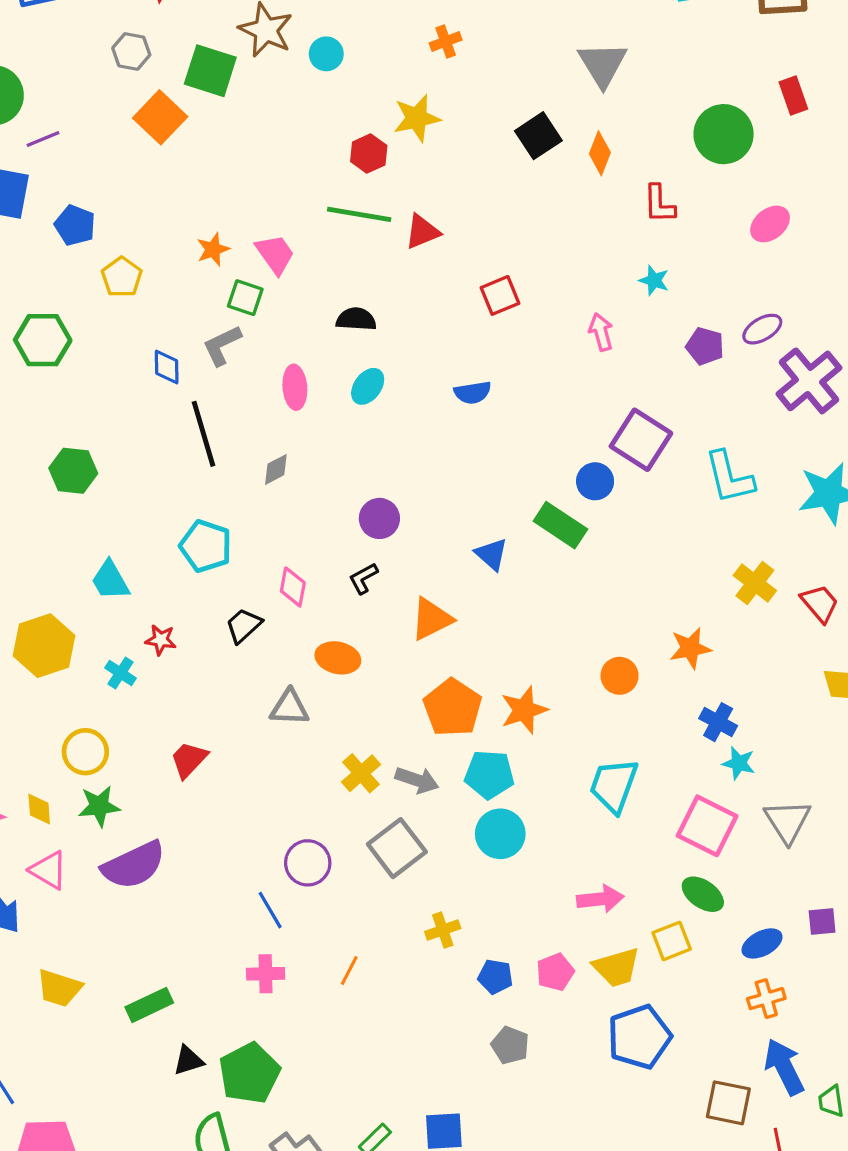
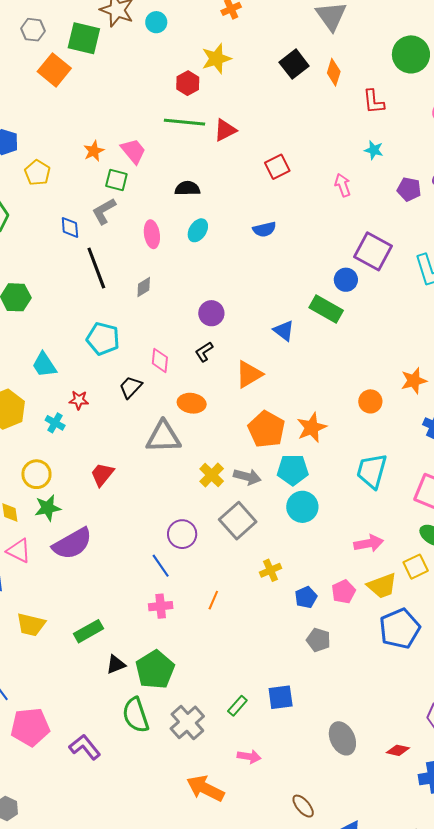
gray triangle: (289, 707) -> (163, 437), size x1.4
blue pentagon: (495, 977) -> (306, 597), turned -30

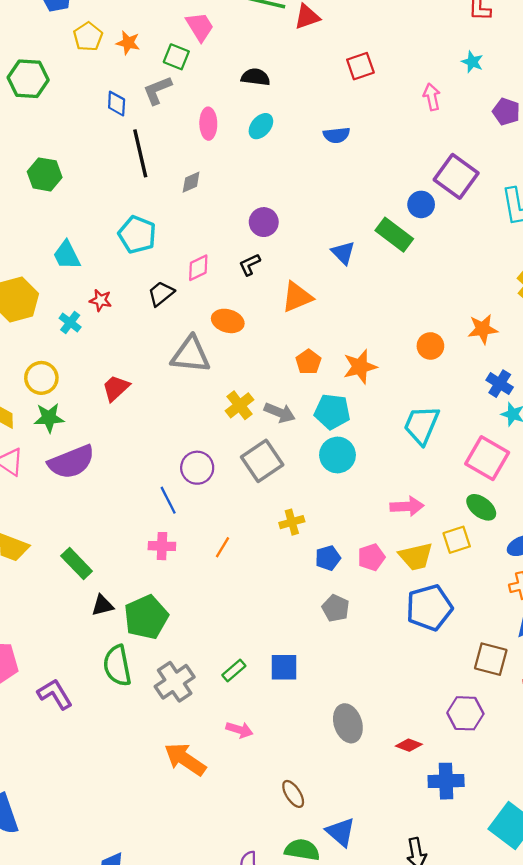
orange star: (94, 151) -> (128, 43), moved, turned 30
pink diamond: (160, 360) -> (198, 268), turned 50
orange pentagon: (266, 429) -> (308, 362), size x0.6
green rectangle: (89, 631) -> (77, 564), turned 68

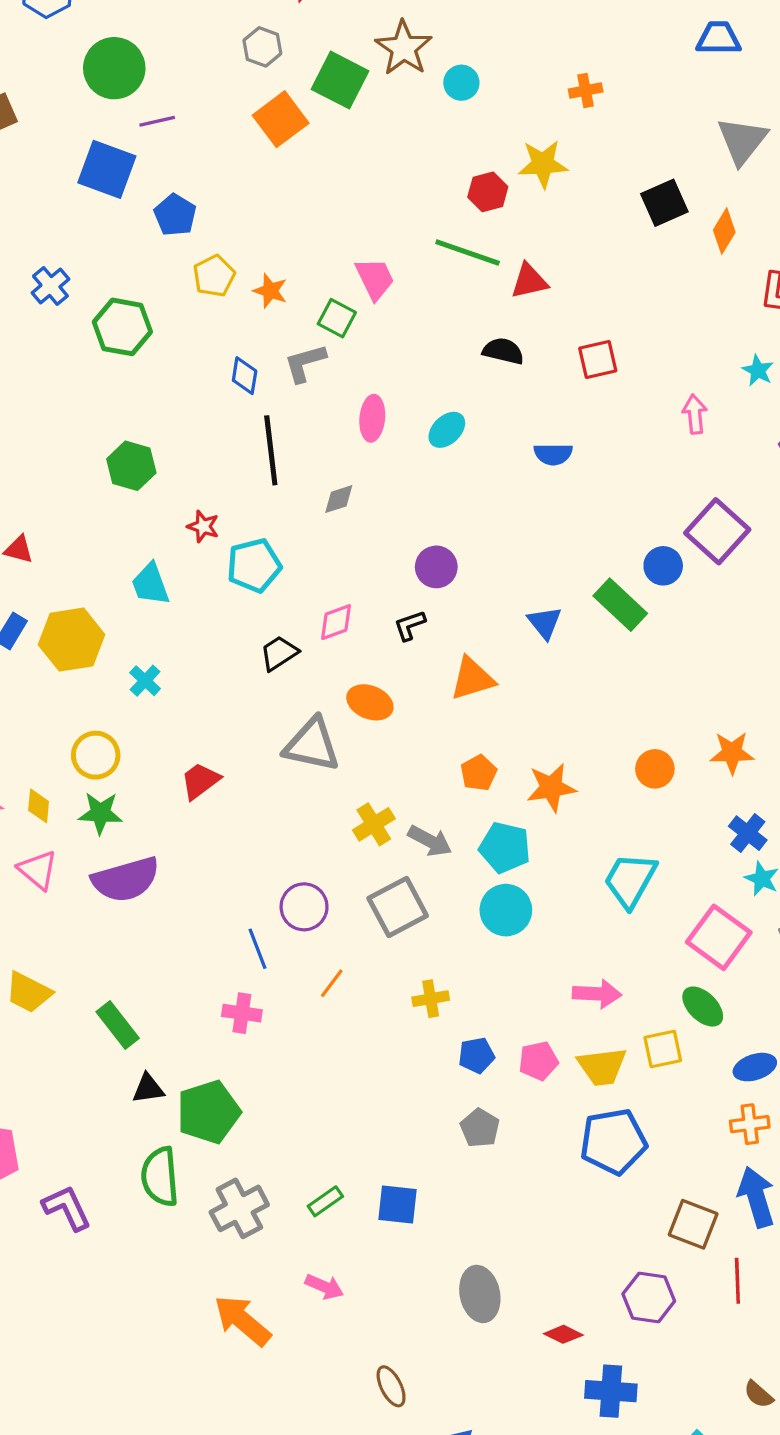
black semicircle: (255, 77) -> (503, 351), moved
cyan pentagon: (137, 235) -> (254, 565), turned 30
red star: (101, 300) -> (203, 526), moved
orange line: (223, 547) -> (332, 983), moved

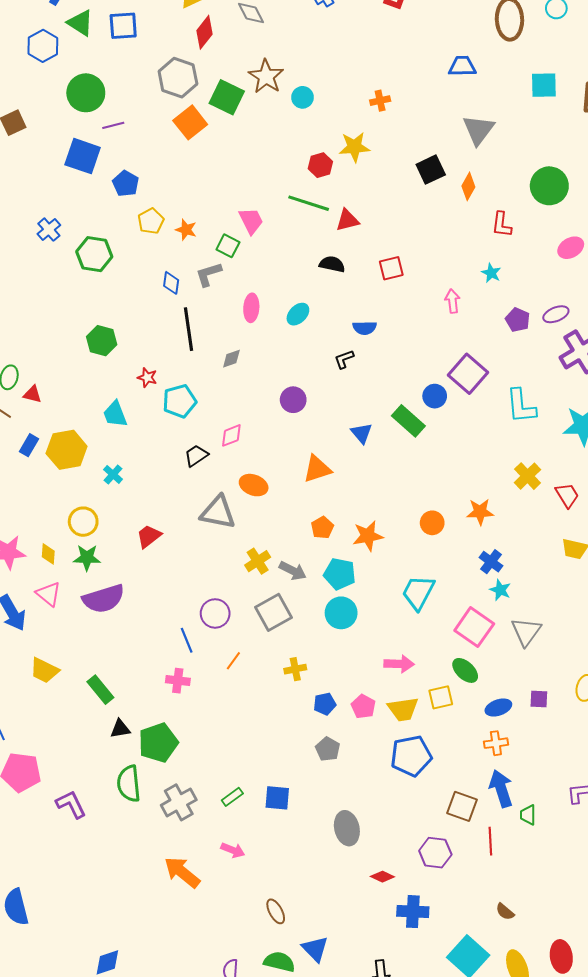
gray hexagon: (262, 47) -> (178, 78), size x1.6
black L-shape: (410, 625) -> (344, 359), moved
pink pentagon: (538, 1061) -> (363, 706), turned -30
gray ellipse: (480, 1294) -> (347, 828), moved

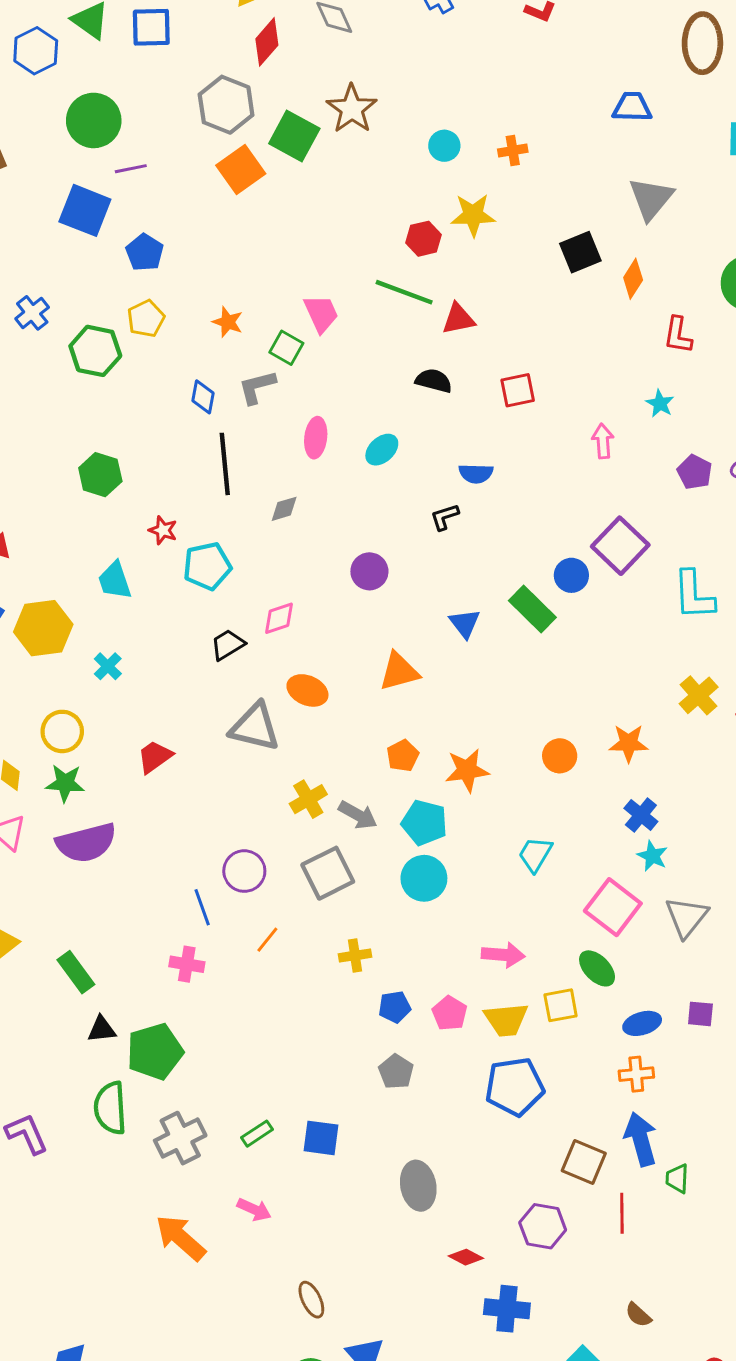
cyan circle: (303, 97) -> (444, 146), moved
yellow pentagon: (151, 221) -> (146, 319), moved
cyan trapezoid: (418, 593) -> (535, 854), size x0.7

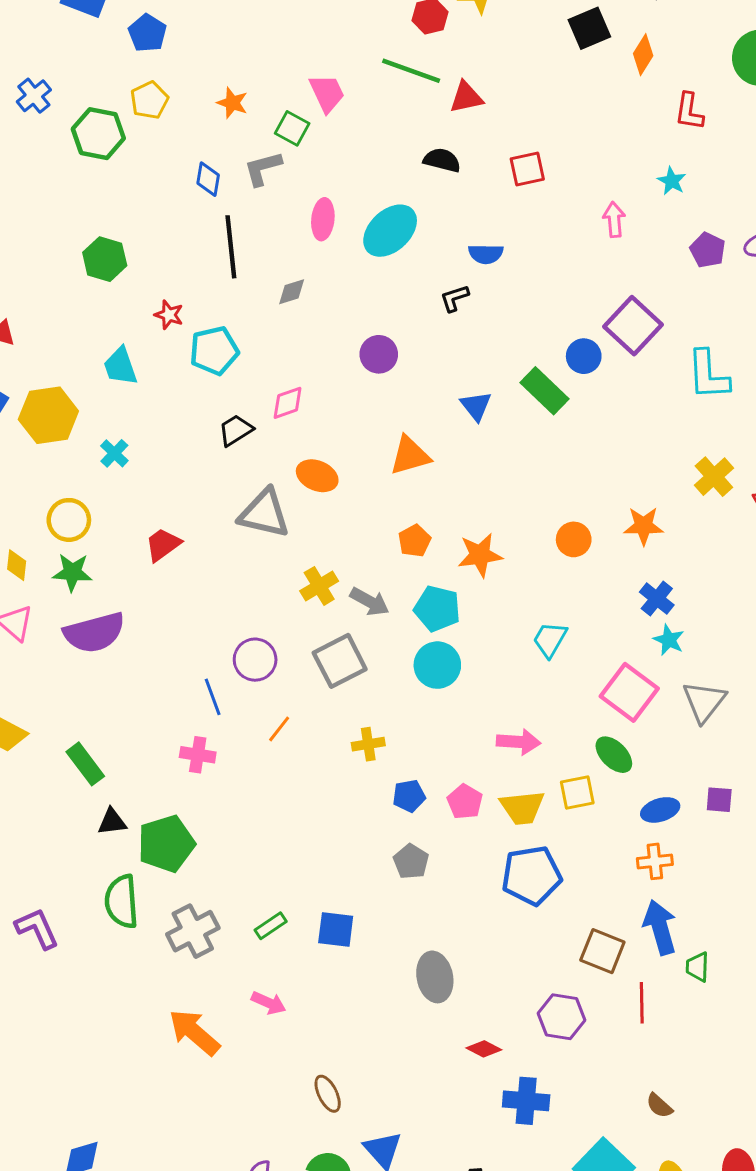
cyan ellipse: (382, 450) -> (390, 231), size x1.6

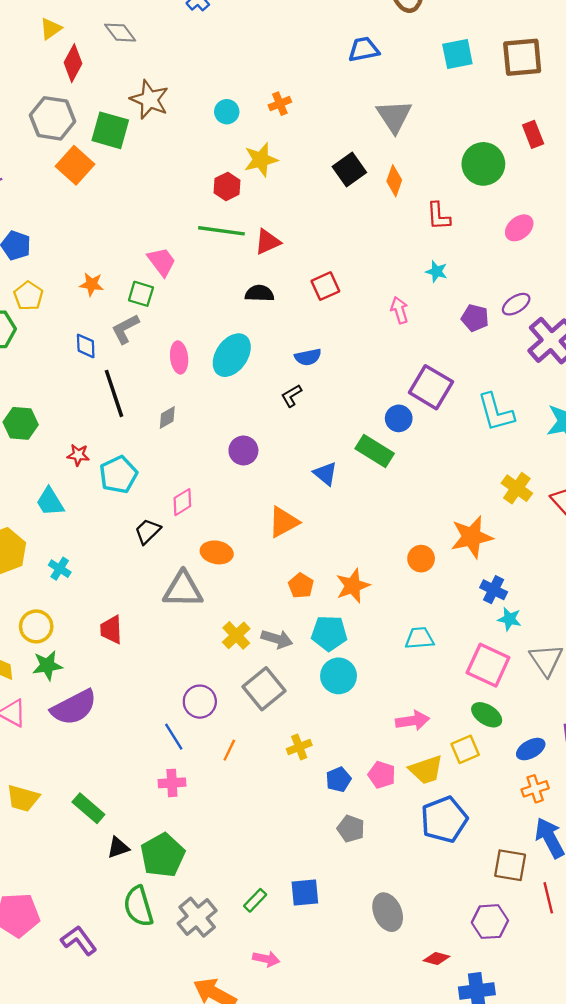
orange star: (643, 526) -> (472, 537), size x1.4
red trapezoid: (163, 545) -> (111, 630), turned -44
cyan trapezoid: (550, 640) -> (419, 638), turned 68

